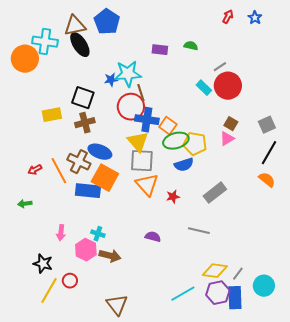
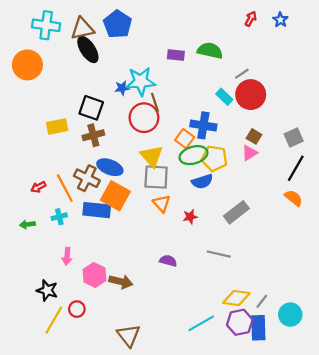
cyan cross: (45, 42) -> (46, 25), moved
green semicircle: (191, 46) -> (210, 51), size x1.6
blue cross: (147, 120) -> (203, 125), moved
orange triangle: (147, 185) -> (162, 203), size x0.7
cyan cross: (98, 234) -> (59, 217), moved, turned -32

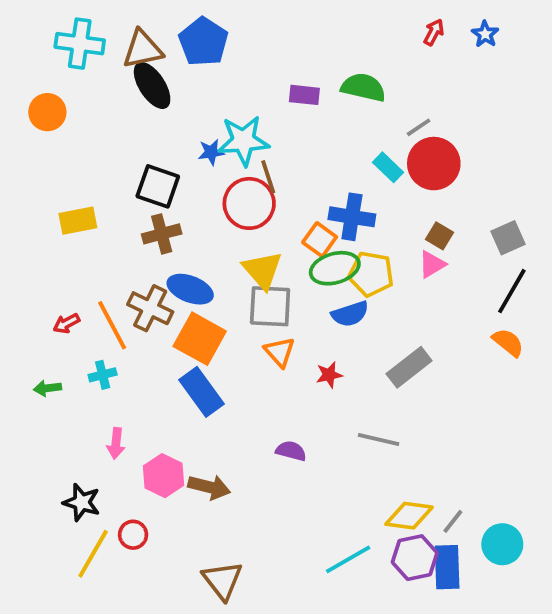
orange circle: (27, 65) -> (47, 112), size x0.7
yellow rectangle: (57, 126) -> (78, 221), moved
blue rectangle: (97, 210) -> (202, 392), moved, turned 48

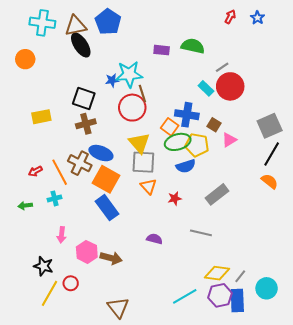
brown square: (439, 236) -> (214, 125), moved
gray square: (508, 238) -> (270, 126), size x1.4

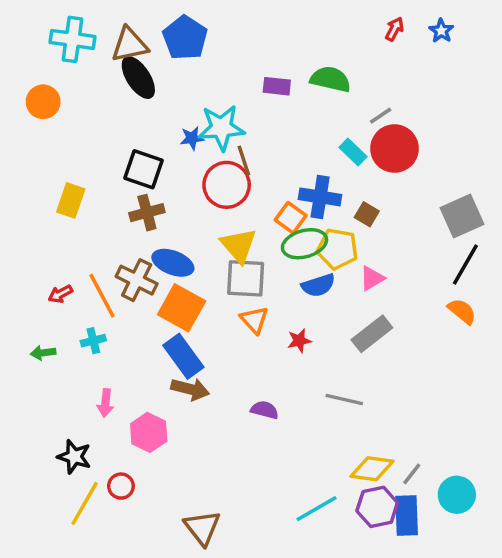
yellow rectangle: (41, 117) -> (71, 200), turned -60
pink triangle: (229, 140) -> (372, 278), moved
brown arrow: (111, 258) -> (190, 389), moved

